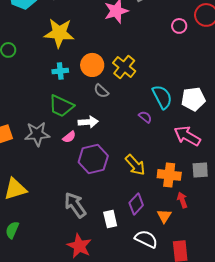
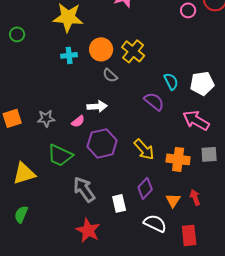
cyan semicircle: (162, 97) -> (171, 81), size x0.7
green trapezoid: (61, 106) -> (60, 155), moved
purple semicircle: (145, 117) -> (154, 101), size x1.5
gray star: (37, 134) -> (46, 118), size x0.7
red arrow: (182, 200) -> (195, 197), moved

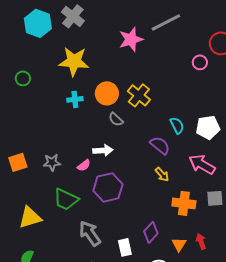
pink circle: (188, 10) -> (200, 62), moved
yellow arrow: (144, 149) -> (162, 174), moved, size x0.7

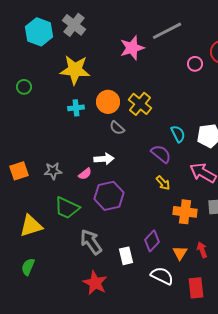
pink circle: (200, 62) -> (195, 64), moved

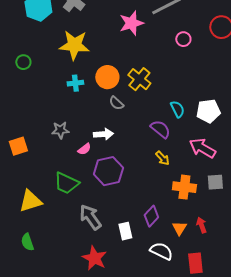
pink circle: (195, 64) -> (183, 39), moved
gray star: (53, 171) -> (60, 130), moved
green semicircle: (28, 267) -> (27, 242), turned -42

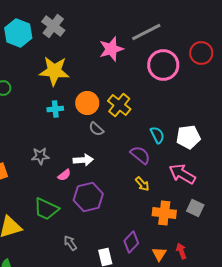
pink circle: (183, 39) -> (163, 65), size x2.0
gray square: (215, 182) -> (195, 208), turned 30
gray arrow: (90, 217) -> (70, 243), size x0.6

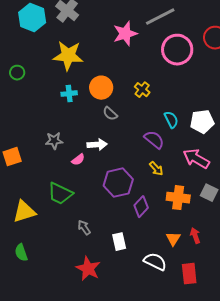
yellow cross: (119, 105) -> (142, 90), moved, size x0.7
purple hexagon: (88, 197) -> (118, 183), moved
purple diamond: (131, 242) -> (141, 207), moved

